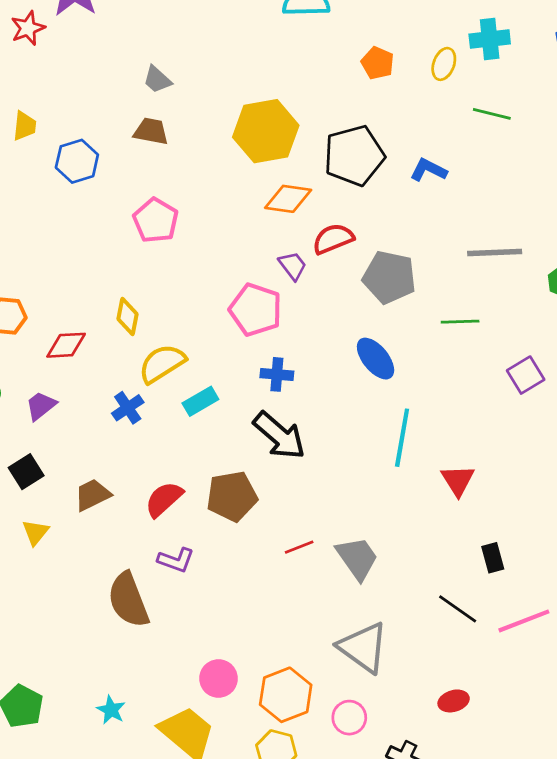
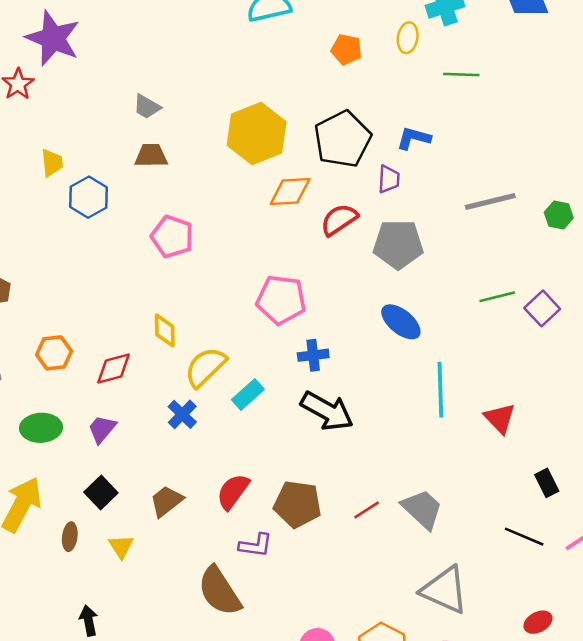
yellow trapezoid: (24, 126) -> (52, 163), moved
purple trapezoid: (293, 266) -> (389, 179), moved, turned 52
green line: (460, 322) -> (497, 297), moved
brown pentagon: (232, 496) -> (297, 504), moved, turned 30

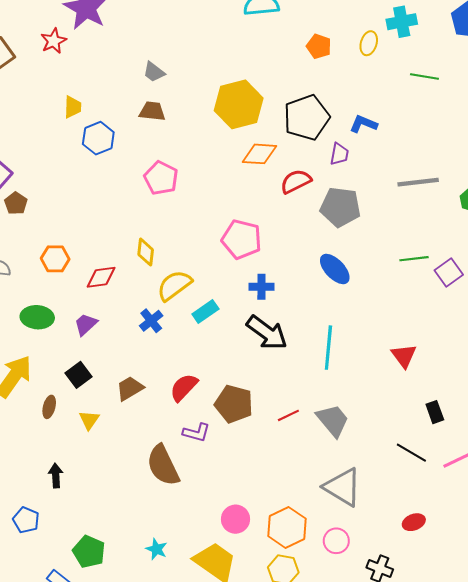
green line: (461, 75) -> (424, 77), moved
cyan line: (440, 390) -> (328, 348), moved

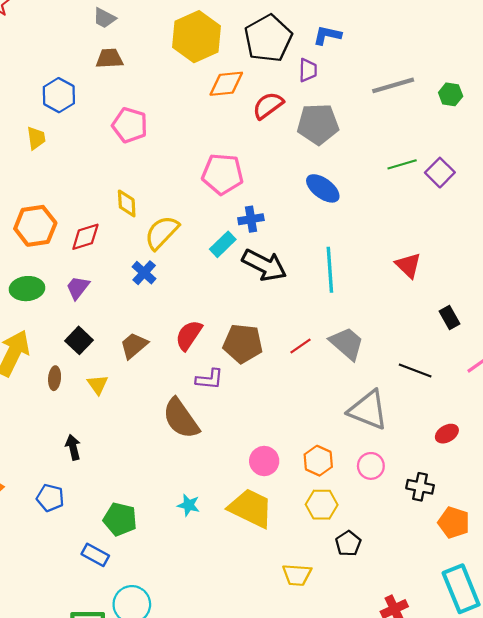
yellow trapezoid: (73, 107) -> (36, 138), moved
orange hexagon: (55, 259) -> (35, 226), size x1.4
cyan rectangle: (205, 312) -> (223, 244), moved
black line: (411, 453) -> (415, 370), moved
orange hexagon: (287, 527) -> (318, 461), size x0.7

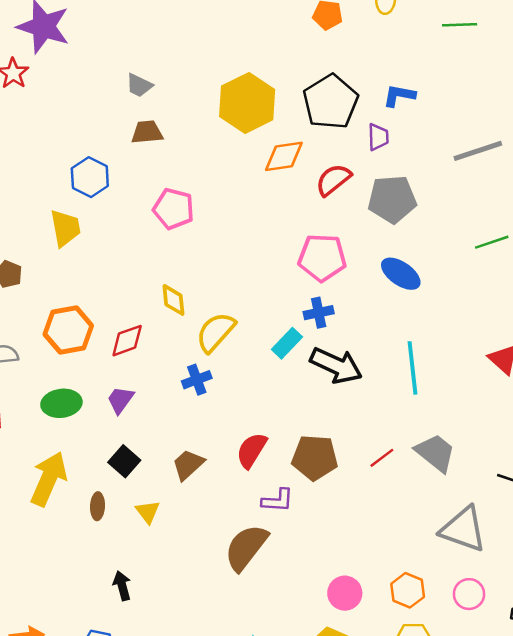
yellow trapezoid: (36, 138) -> (65, 228), size x1.4
pink pentagon: (223, 174) -> (322, 258), moved
blue cross: (144, 273) -> (197, 380), turned 30
brown semicircle: (181, 418) -> (246, 547), turned 75

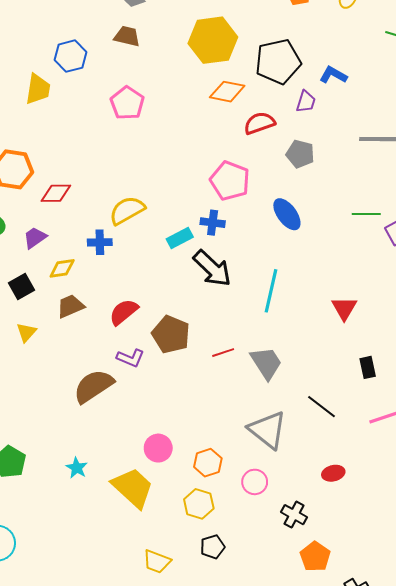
gray pentagon: (392, 199) -> (300, 154), size x0.7
yellow diamond: (173, 300) -> (62, 268), moved, turned 68

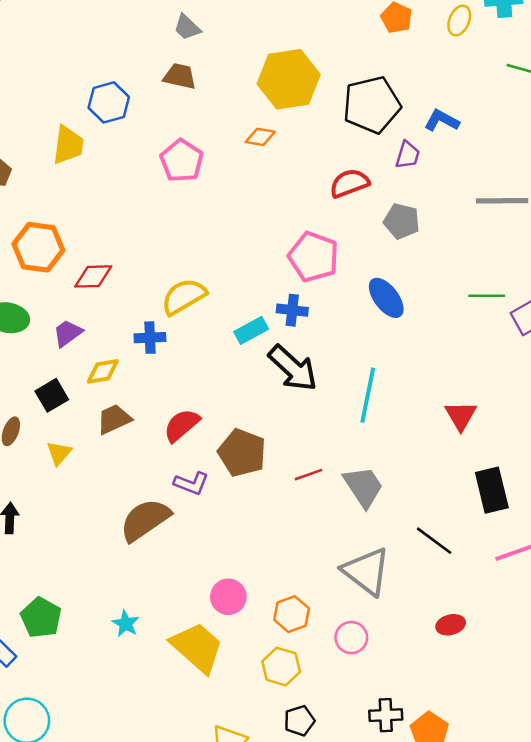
orange diamond: (227, 92) -> (260, 137), moved, size x0.7
black rectangle: (368, 367) -> (492, 490), size x1.6
black cross: (294, 515) -> (386, 715), moved, turned -30

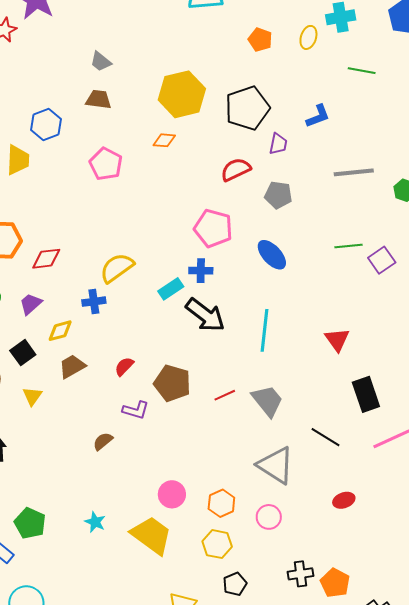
blue L-shape: (442, 121) -> (318, 116), moved, turned 136
red semicircle: (182, 425) -> (124, 366), size x0.7
brown semicircle: (145, 520) -> (103, 441), size x0.5

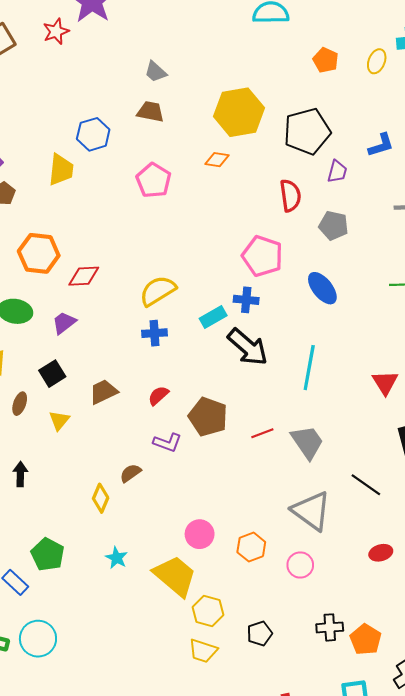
red semicircle: (236, 169) -> (290, 196), turned 104
blue cross: (94, 302) -> (155, 333), moved
yellow diamond: (60, 331) -> (101, 498), moved, turned -56
yellow hexagon: (217, 544) -> (208, 611), moved

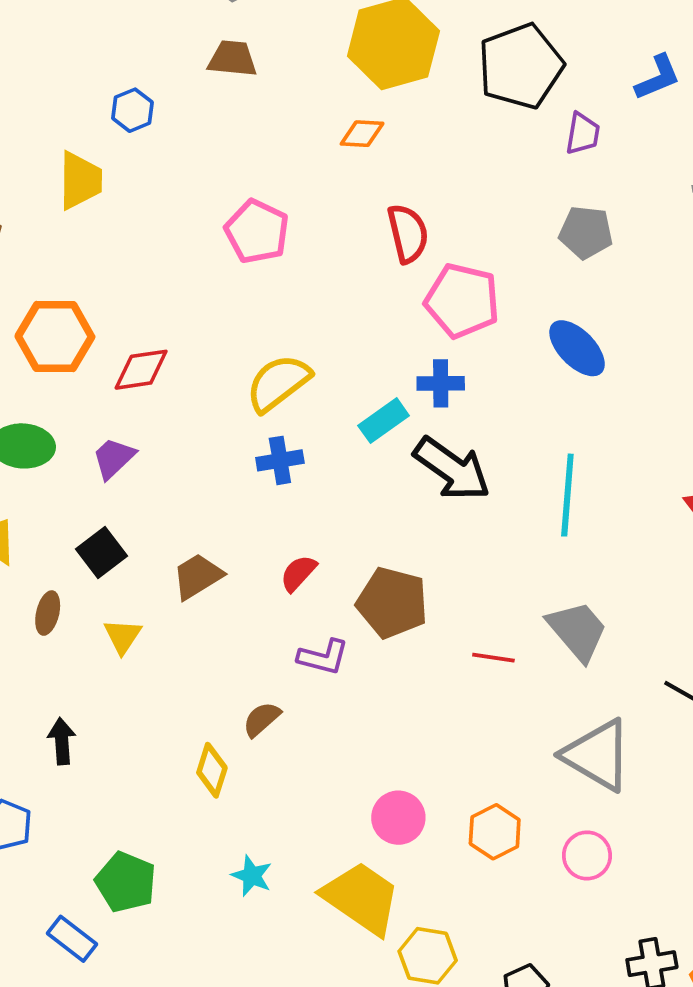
blue hexagon: (93, 134) -> (132, 110), size x0.7
pink pentagon: (154, 180) -> (257, 231), moved
red semicircle: (290, 196) -> (408, 234), moved
red line: (262, 433) -> (493, 658), moved, turned 35

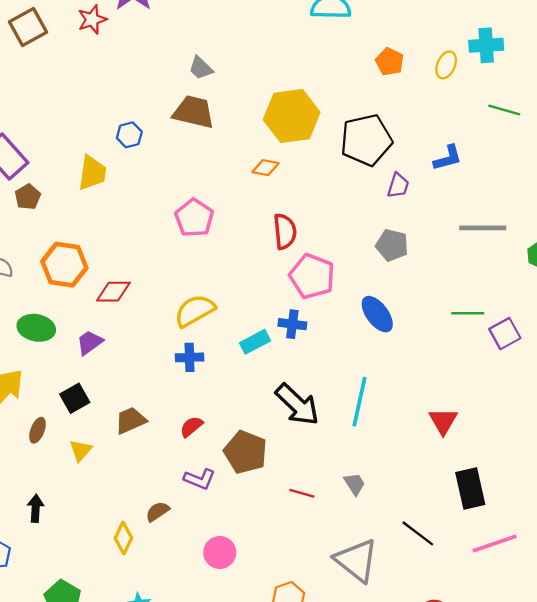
brown trapezoid: (232, 59) -> (194, 112), size x1.4
black arrow: (452, 469) -> (297, 405), moved
gray trapezoid: (577, 631) -> (354, 484), size x0.6
pink circle: (398, 818) -> (220, 552), moved

